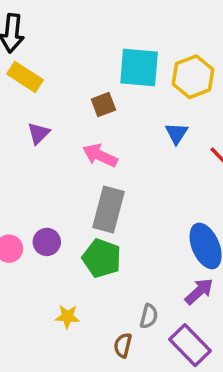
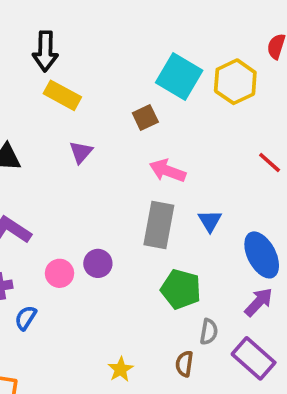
cyan square: (139, 68) -> (179, 77), turned 30
blue triangle: (177, 133) -> (210, 221), moved
pink arrow: (100, 155) -> (168, 171), moved
green pentagon: (102, 258) -> (181, 289), moved
yellow star: (67, 317) -> (121, 369), moved, turned -30

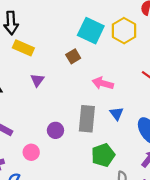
pink arrow: (168, 171) -> (103, 83), moved
purple circle: (98, 263) -> (55, 130), moved
green pentagon: (181, 289) -> (103, 155), turned -30

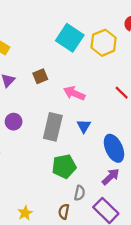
brown square: (73, 56) -> (40, 76), moved
purple circle: (55, 130) -> (14, 122), moved

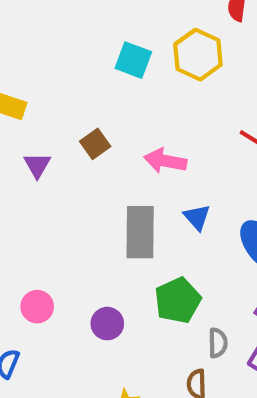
cyan square: (70, 38) -> (133, 60), size x0.7
purple circle: (14, 122) -> (107, 324), moved

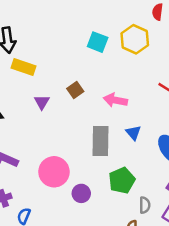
pink circle: (37, 307) -> (54, 172), moved, size x1.6

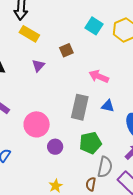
brown square: (75, 90) -> (66, 50), moved
blue triangle: (133, 133) -> (108, 106), turned -48
gray semicircle: (145, 205) -> (105, 167), size x1.5

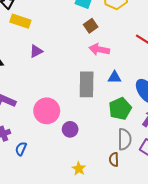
brown square: (66, 50) -> (91, 26), moved
purple triangle: (38, 65) -> (36, 51), turned 32
green pentagon: (90, 143) -> (120, 109), moved

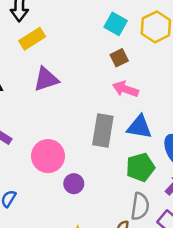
yellow rectangle: (20, 21) -> (32, 39), turned -60
purple triangle: (36, 51) -> (46, 79), size x1.5
blue triangle: (115, 77) -> (139, 127), size x1.5

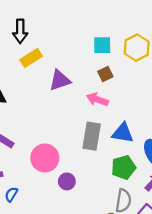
cyan square: (116, 24) -> (102, 45), turned -30
purple triangle: (46, 79) -> (60, 80), moved
pink arrow: (125, 89) -> (97, 100), moved

